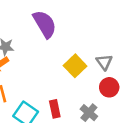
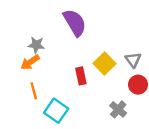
red rectangle: (55, 109) -> (81, 76), moved

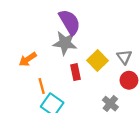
gray star: (36, 45) -> (65, 43), moved, size x1.5
orange line: (34, 91) -> (42, 86), moved

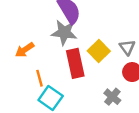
red rectangle: (75, 72) -> (75, 63), size x1.6

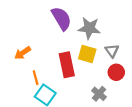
gray star: (64, 32) -> (89, 28), moved
yellow square: (99, 51) -> (87, 54), turned -30

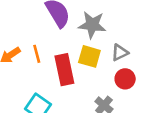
gray triangle: (112, 51) -> (120, 52), turned 40
orange line: (36, 78) -> (37, 54), moved

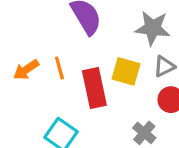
gray star: (92, 25) -> (153, 28), moved

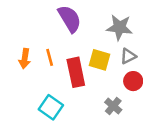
orange arrow: (26, 70) -> (25, 59), turned -48

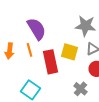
purple semicircle: (70, 19) -> (36, 29), moved

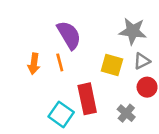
red rectangle: (50, 62) -> (87, 99), moved

